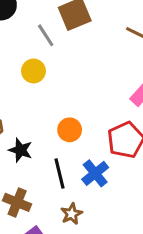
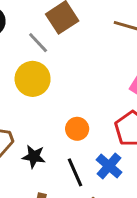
yellow circle: (33, 71) -> (33, 79), size x1.5

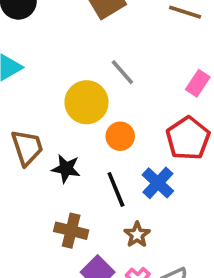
gray line: (38, 43) -> (122, 72), moved
yellow circle: (33, 79) -> (86, 102), moved

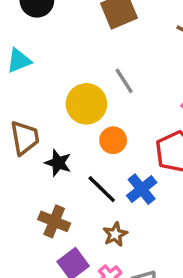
black line: (116, 189) -> (102, 189), turned -32

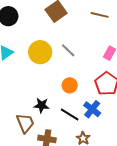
yellow circle: (86, 104) -> (40, 52), moved
brown trapezoid: (25, 138) -> (25, 123), moved

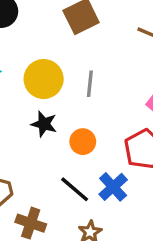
gray line: (68, 50) -> (90, 84), turned 42
black star: (42, 105) -> (44, 124), moved

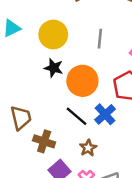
gray line: (90, 84) -> (100, 39), moved
orange circle: (83, 142) -> (82, 81), size x1.6

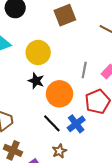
gray line: (100, 39) -> (84, 70), moved
brown cross: (44, 141) -> (13, 150), moved

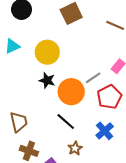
gray line: (84, 70) -> (93, 78), moved, turned 49
blue cross: (76, 124) -> (105, 131), moved

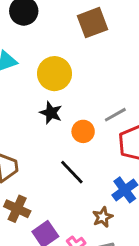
orange circle: (71, 92) -> (83, 131), size x0.6
brown star: (75, 148) -> (103, 217), moved

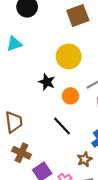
yellow circle: (54, 74) -> (69, 56), moved

